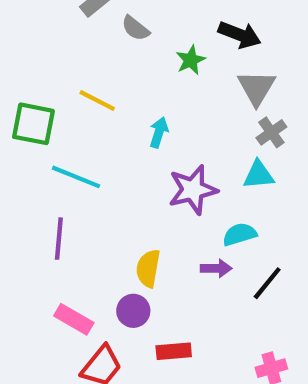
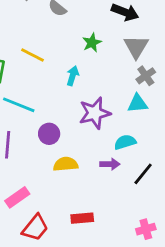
green star: (191, 60) -> (92, 43), moved
yellow semicircle: (148, 268) -> (66, 164), turned 75
purple circle: (133, 311) -> (49, 134), moved
pink rectangle: (74, 319) -> (17, 197), turned -65

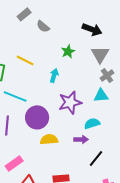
purple circle: (49, 134) -> (37, 117), size x1.5
black line: (143, 174) -> (96, 158), moved

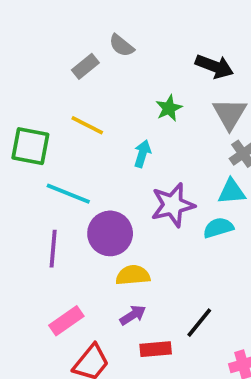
gray rectangle: (24, 14) -> (85, 66), moved
gray semicircle: (43, 26) -> (121, 46), moved
cyan semicircle: (92, 123) -> (218, 228), moved
purple arrow: (81, 139) -> (133, 315), moved, turned -32
black line: (96, 158) -> (199, 323), moved

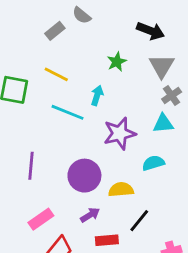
cyan line: (68, 194) -> (68, 112), moved
cyan semicircle: (218, 228) -> (153, 163), moved
purple circle: (110, 233) -> (84, 176), moved
yellow semicircle: (133, 275) -> (121, 190), moved

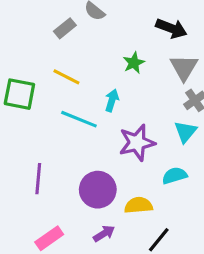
cyan triangle: (163, 124) -> (185, 132), turned -45

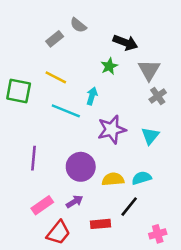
black arrow: (171, 28) -> (125, 43), moved
cyan triangle: (185, 132) -> (150, 136), moved
cyan semicircle: (174, 176) -> (142, 178), moved
purple arrow: (104, 233) -> (74, 202), moved

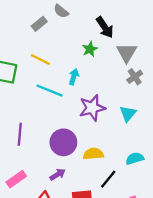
black arrow: (125, 43) -> (105, 27), turned 35
cyan semicircle: (142, 178) -> (135, 158), moved
pink rectangle: (42, 205) -> (16, 179), moved

